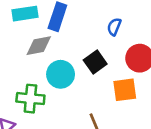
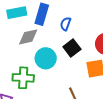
blue semicircle: (114, 27) -> (66, 24), moved

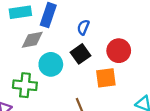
blue semicircle: (66, 24) -> (83, 27), moved

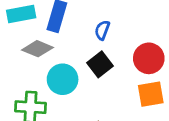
gray diamond: (32, 40) -> (38, 49), turned 35
orange square: (106, 78) -> (151, 94), moved

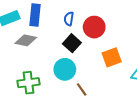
red circle: (149, 58) -> (94, 27), moved
cyan circle: (63, 79) -> (65, 69), moved

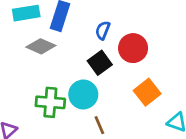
orange square: (112, 57) -> (147, 92), turned -30
green cross: (28, 83) -> (50, 102), moved

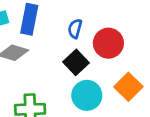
cyan circle: (83, 94) -> (87, 95), moved

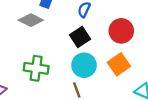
red circle: (108, 43) -> (121, 31), moved

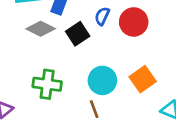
red circle: (121, 31) -> (134, 22), moved
black square: (80, 37) -> (78, 34), moved

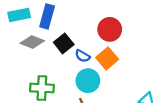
blue semicircle: (102, 16) -> (83, 56), moved, turned -80
orange square: (143, 79) -> (107, 58), moved

